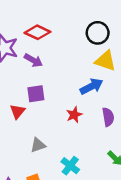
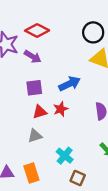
blue arrow: (91, 86) -> (70, 84), moved
red triangle: (17, 111) -> (40, 112), moved, turned 32
red star: (74, 115) -> (61, 109), moved

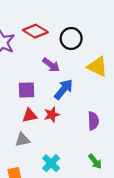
black circle: (93, 32) -> (71, 38), moved
purple arrow: (33, 57) -> (51, 65), moved
blue arrow: (70, 84) -> (64, 89), turned -30

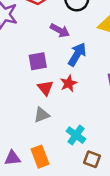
red triangle: (30, 115) -> (45, 88), turned -49

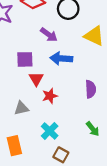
blue arrow: (77, 54) -> (61, 58), turned -125
red star: (69, 83) -> (50, 96), moved
red triangle: (45, 88) -> (36, 79), moved

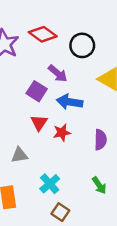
purple square: (25, 59) -> (37, 91), moved, turned 30
red star: (50, 96) -> (62, 133), moved

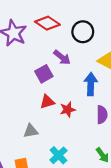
purple square: (37, 91) -> (44, 74), turned 30
blue arrow: (70, 102) -> (91, 84), moved, turned 85
red triangle: (39, 123) -> (47, 102), turned 42

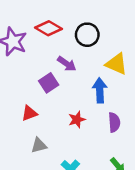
red triangle: (47, 102) -> (29, 113), moved

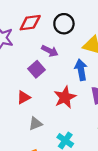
red diamond: (48, 28) -> (30, 23), turned -30
red star: (77, 120) -> (65, 97), size x1.5

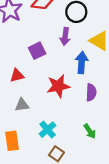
purple arrow: (50, 51) -> (65, 37), moved, turned 56

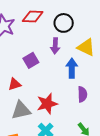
red star: (58, 86) -> (47, 104), moved
gray triangle: (22, 105) -> (21, 110), size x1.5

